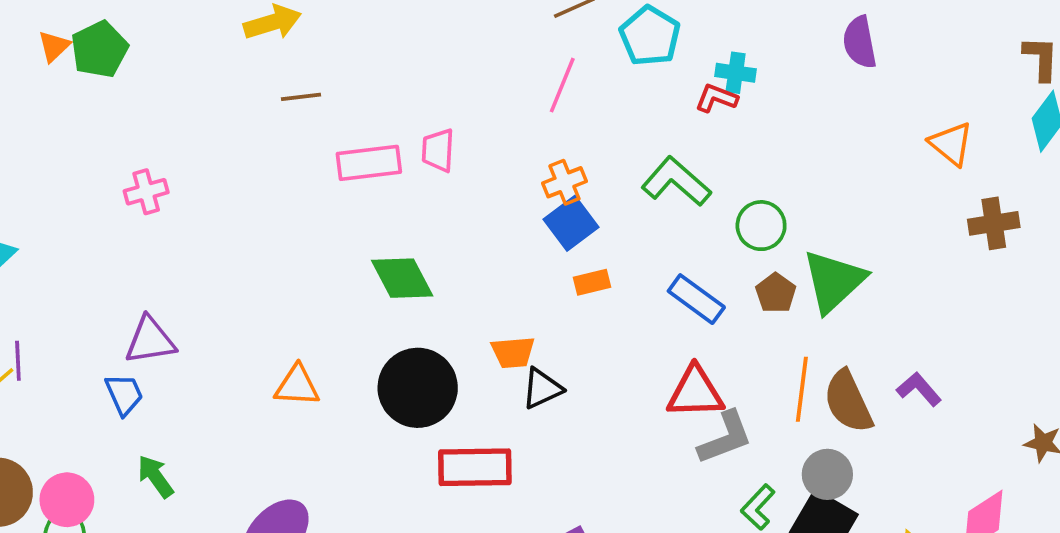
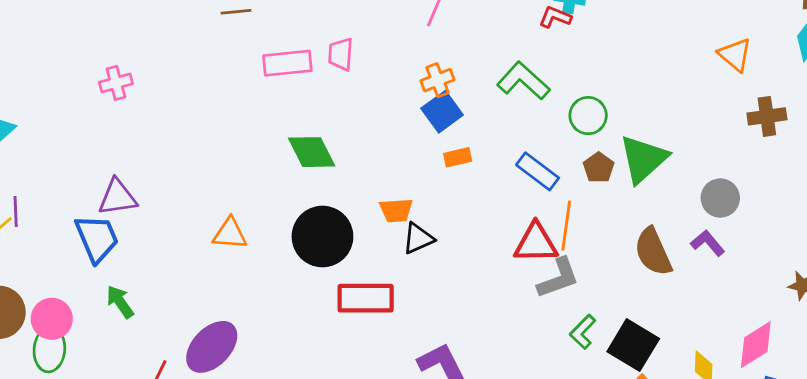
orange line: (802, 389) -> (566, 226), moved
blue trapezoid: (124, 394) -> (97, 238), size x1.5
gray circle: (827, 474) -> (720, 198), moved

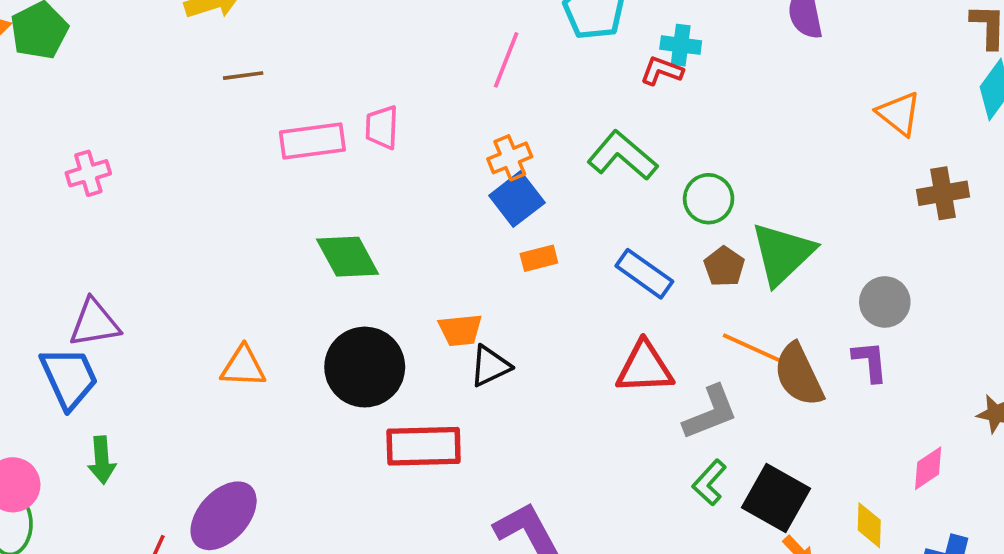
orange line: (566, 226) -> (753, 348), moved, turned -72
purple L-shape: (708, 243) -> (870, 361), turned 36
gray L-shape: (558, 278) -> (710, 413), moved
green arrow: (120, 302) -> (102, 460), turned -148
pink diamond: (756, 345) -> (928, 468), moved, size x0.7

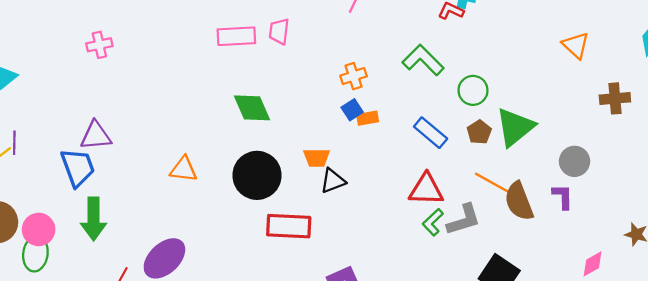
orange triangle: (899, 114) -> (576, 45), moved
orange cross: (510, 158) -> (354, 76), moved
blue square: (517, 199) -> (352, 110), moved, size x0.7
green arrow: (102, 460) -> (94, 219), size x1.5
green L-shape: (709, 482) -> (433, 222), moved

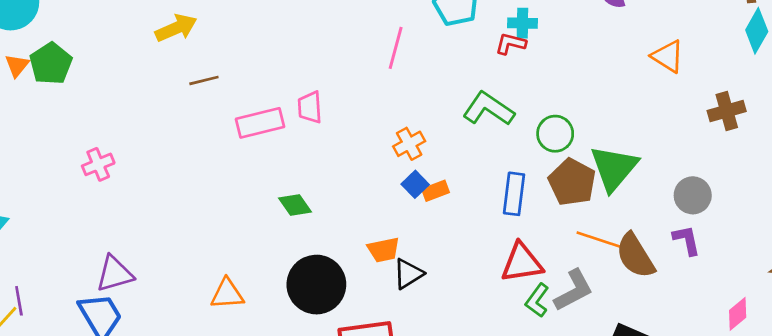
green diamond: (252, 108) -> (295, 205), size x0.7
brown pentagon: (479, 132) -> (572, 182), size x1.6
blue rectangle: (431, 133) -> (514, 194), turned 68

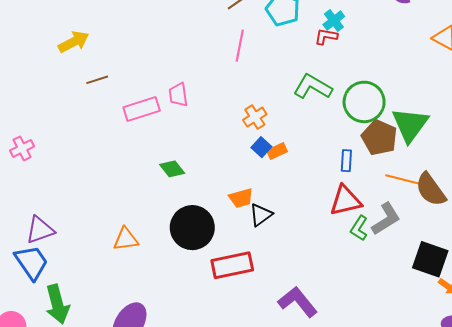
cyan cross: (522, 23) -> (334, 20), turned -35
green circle: (555, 134) -> (364, 102), size x1.5
blue rectangle: (514, 194) -> (346, 161), moved, size x0.7

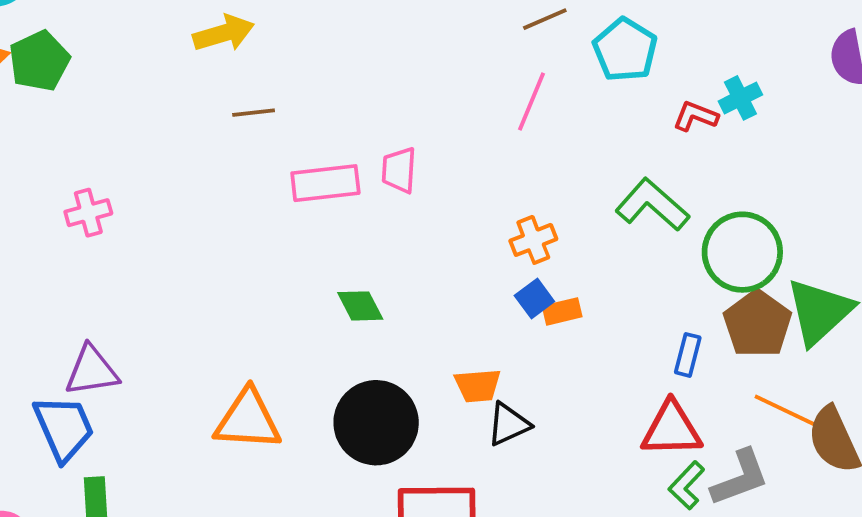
cyan cross: (334, 20) -> (740, 98), moved
orange triangle: (126, 239) -> (248, 420), size x1.4

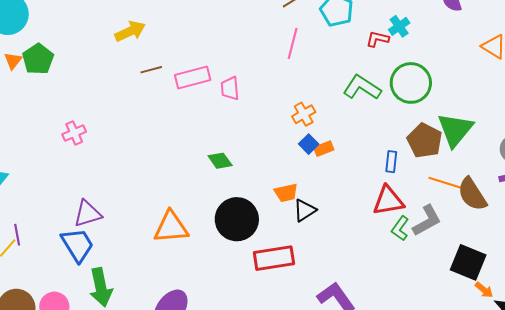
pink rectangle: (325, 183) -> (193, 77), moved
green circle: (742, 252) -> (411, 83), moved

